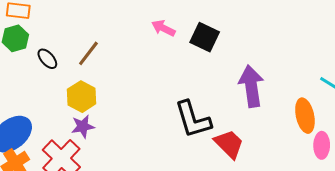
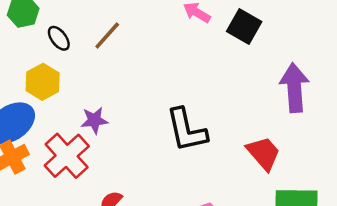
yellow hexagon: (82, 97) -> (43, 82), moved
black L-shape: (193, 119) -> (187, 130), moved

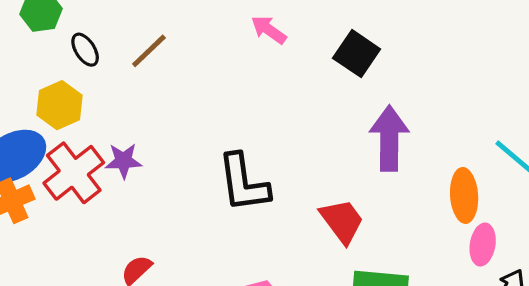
black square: (244, 26) -> (357, 54), moved
red cross: (67, 156) -> (74, 173), moved

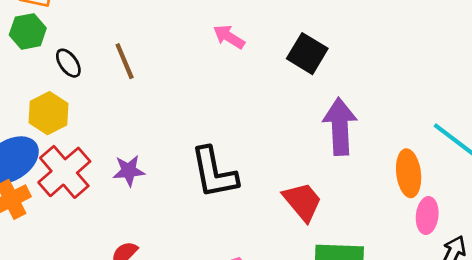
brown line: (149, 51) -> (125, 61), turned -66
purple star: (123, 161) -> (129, 171), moved

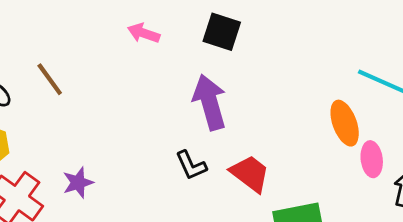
purple arrow: (340, 127) -> (210, 102), moved
black L-shape: (214, 173) -> (191, 165), moved, size x0.6

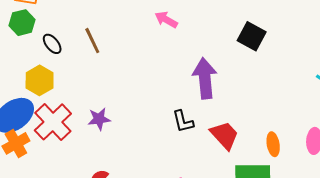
black square: (222, 32) -> (252, 36), moved
orange ellipse: (345, 123) -> (273, 144), moved, size x0.7

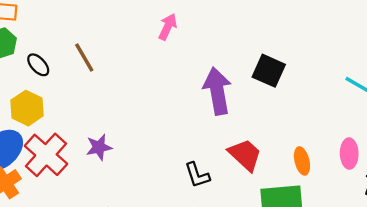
pink arrow: (166, 20) -> (168, 27), turned 90
black square: (252, 36) -> (269, 71), moved
black L-shape: (183, 121) -> (197, 175), moved

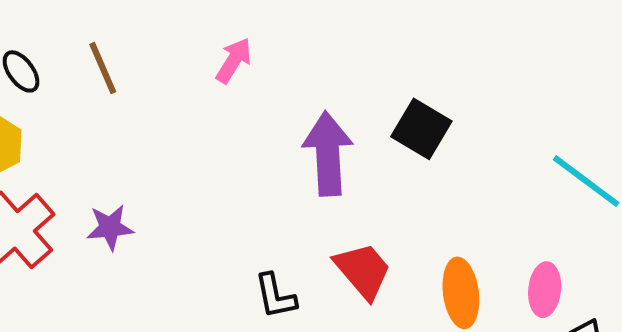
pink arrow: (168, 27) -> (234, 60), moved
orange ellipse: (302, 161) -> (461, 293), size x1.4

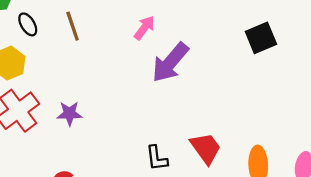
black square: (421, 129) -> (261, 38), moved, turned 32
purple arrow: (328, 154) -> (170, 62), moved, turned -141

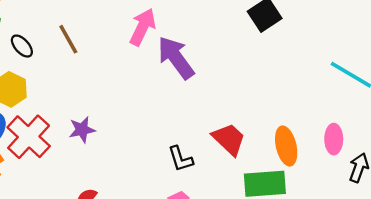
pink arrow: (144, 28) -> (143, 27), size x1.4
purple arrow: (170, 62) -> (176, 58), turned 114

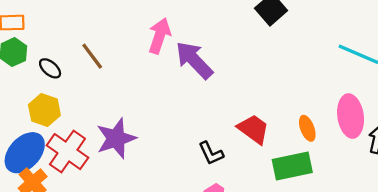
purple star: (82, 130) -> (116, 138), size x1.6
pink ellipse: (334, 139) -> (351, 116), size x1.5
orange ellipse: (286, 146) -> (307, 128), size x0.7

